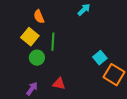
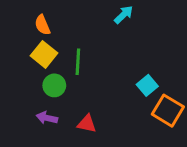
orange semicircle: (39, 17) -> (42, 25), moved
purple arrow: (32, 89) -> (47, 118), moved, turned -112

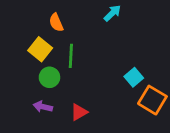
orange semicircle: (42, 25) -> (56, 22), moved
red triangle: (87, 124) -> (79, 112), turned -42

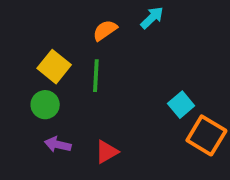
orange semicircle: (56, 22) -> (105, 30), moved, turned 78
green circle: (49, 77) -> (45, 105), moved

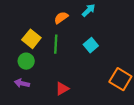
cyan square: (181, 105) -> (91, 45), moved
purple arrow: (58, 145) -> (22, 83), moved

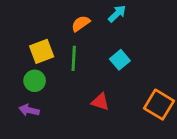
yellow square: (31, 39) -> (42, 51), turned 30
red triangle: (62, 89) -> (100, 102), moved, turned 48

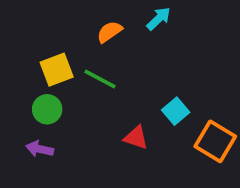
green line: (74, 58) -> (100, 79), turned -65
cyan square: (120, 60) -> (176, 111), moved

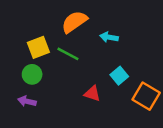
cyan arrow: (159, 19) -> (109, 37), moved, turned -126
orange semicircle: (109, 32) -> (74, 22), size x1.5

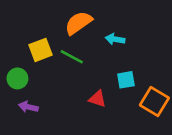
green circle: (32, 74) -> (17, 78), moved
cyan square: (119, 76) -> (126, 80), turned 30

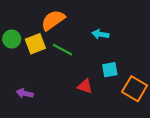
orange semicircle: (78, 23) -> (53, 20), moved
green circle: (17, 78) -> (12, 39), moved

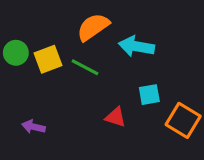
orange semicircle: (53, 20) -> (93, 27), moved
cyan arrow: (100, 34) -> (136, 46), size x1.5

